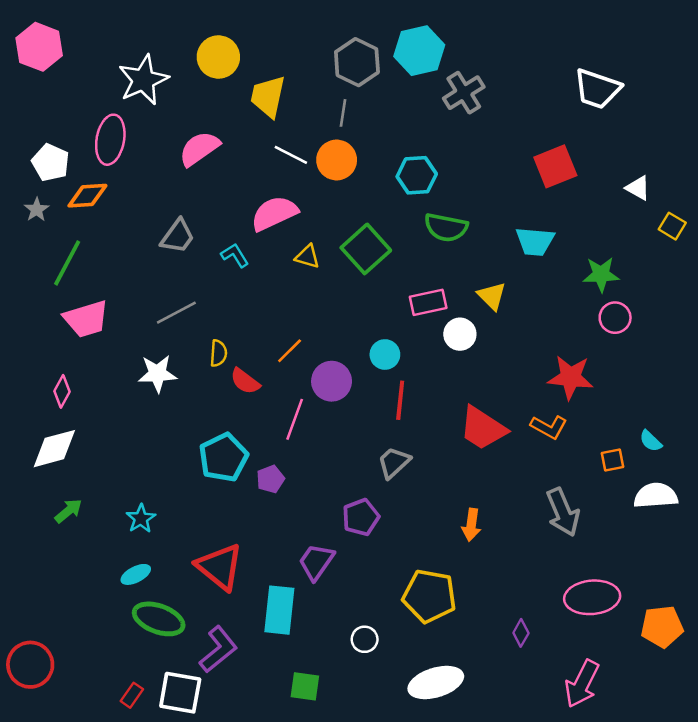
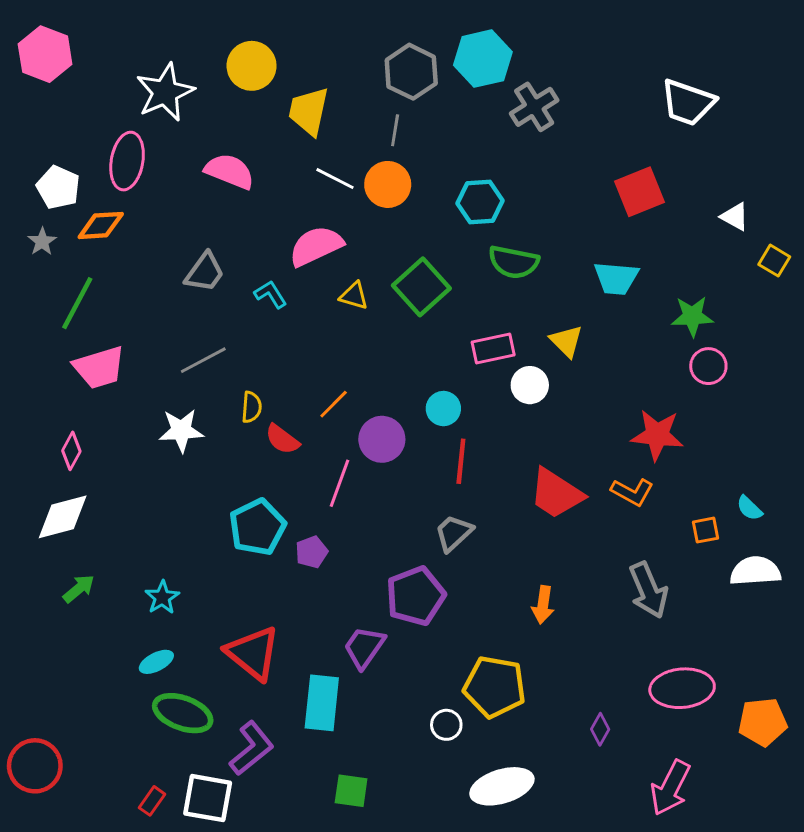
pink semicircle: (199, 149) -> (230, 171), turned 57
purple pentagon: (361, 517) -> (416, 596), size x1.4
white circle: (365, 639) -> (446, 725), moved

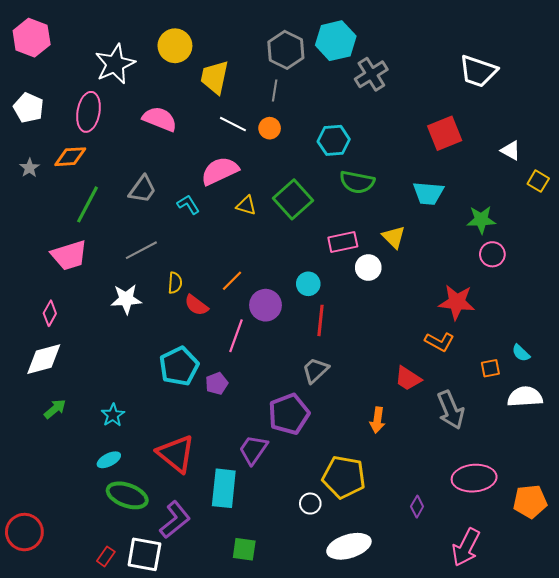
orange circle: (388, 184) -> (270, 128), size x0.7
white pentagon: (58, 187) -> (28, 108), moved
green line: (77, 303) -> (87, 204), moved
red trapezoid: (556, 493) -> (408, 378), moved, size x0.7

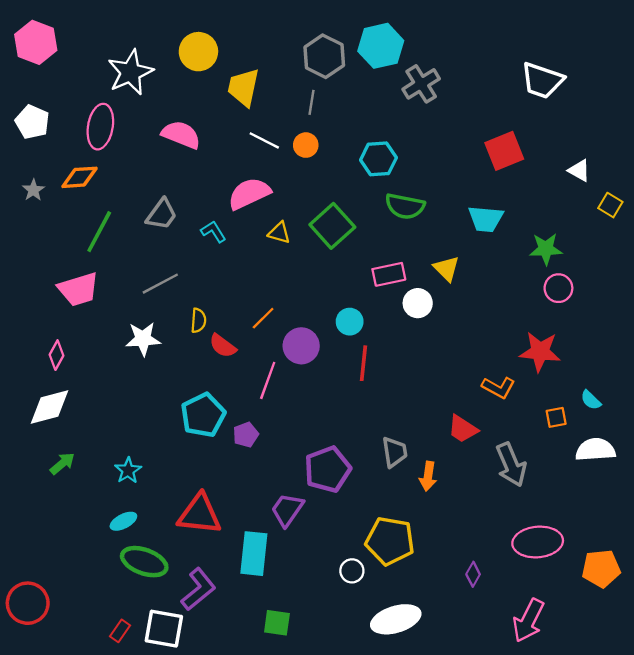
red star: (457, 302) -> (540, 352), moved
gray trapezoid: (315, 370) -> (395, 452), moved, turned 124
red triangle: (176, 454) -> (200, 514), turned -33

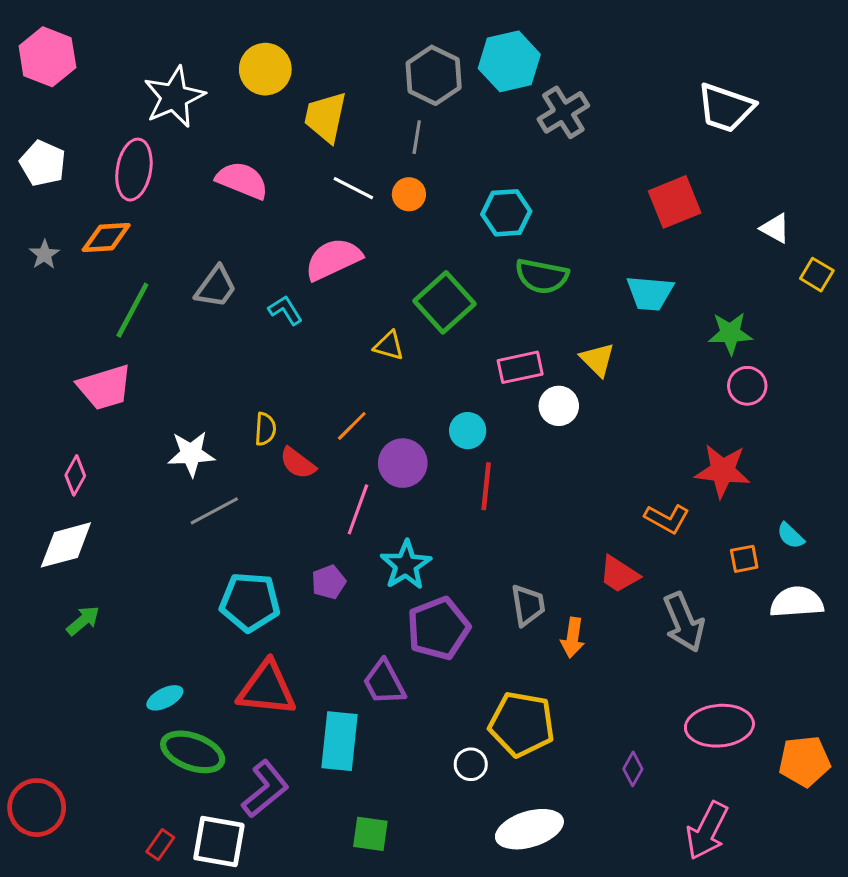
yellow triangle: (279, 233) -> (389, 346), moved
gray line: (160, 284) -> (214, 511), moved
cyan pentagon: (203, 415) -> (250, 602), moved, turned 30
cyan star: (128, 470) -> (406, 565), moved, size x1.4
purple trapezoid: (287, 510) -> (384, 682), turned -63

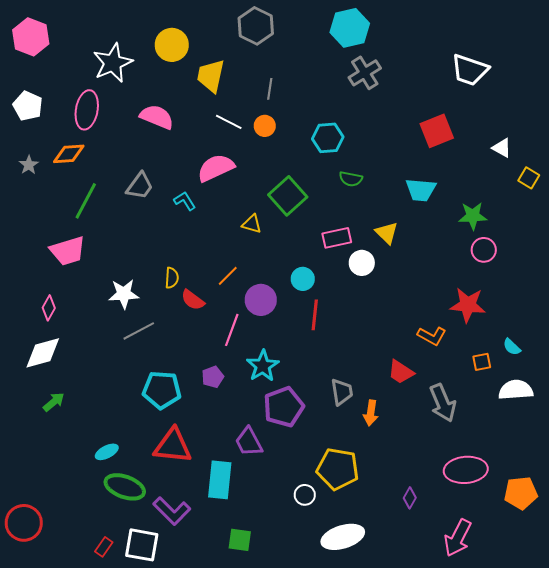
cyan hexagon: (509, 61) -> (350, 28), moved
gray hexagon: (434, 75) -> (256, 26), moved
green semicircle: (542, 276) -> (351, 179), size x0.7
purple L-shape: (265, 789) -> (172, 511), turned 84

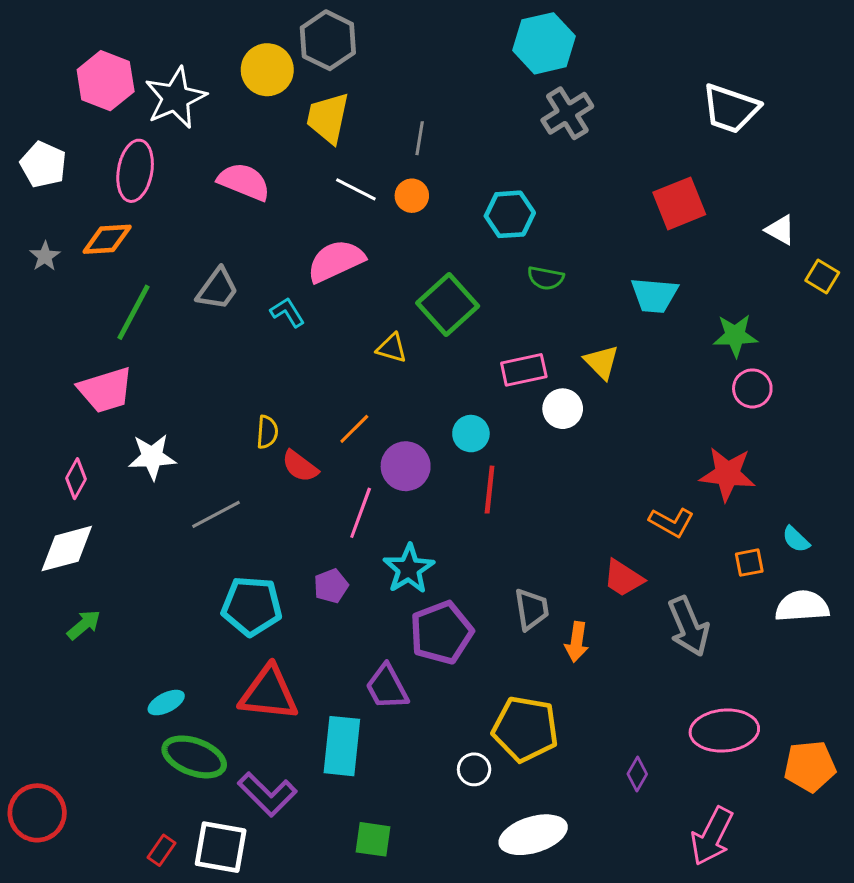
gray hexagon: (256, 26) -> (328, 40), moved
pink hexagon: (31, 37) -> (106, 81), moved
white star: (124, 294) -> (152, 457), moved

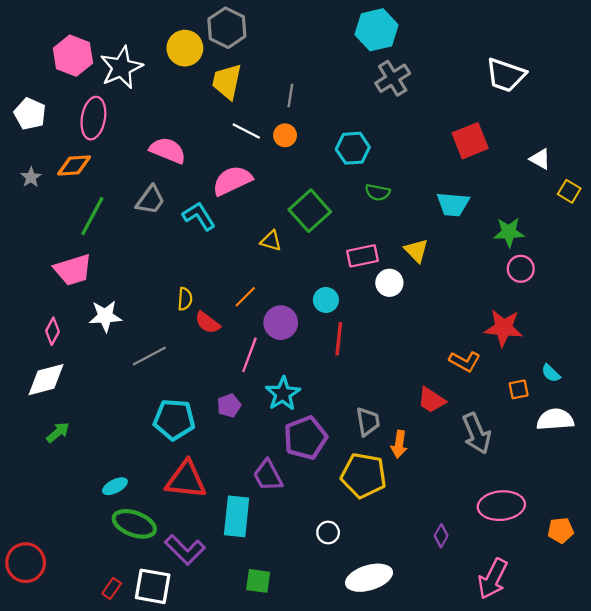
pink semicircle: (244, 182) -> (168, 150), moved
cyan L-shape: (287, 312) -> (199, 216), size x1.4
yellow pentagon: (525, 729) -> (364, 475), moved
orange pentagon: (810, 766) -> (561, 530), size x0.7

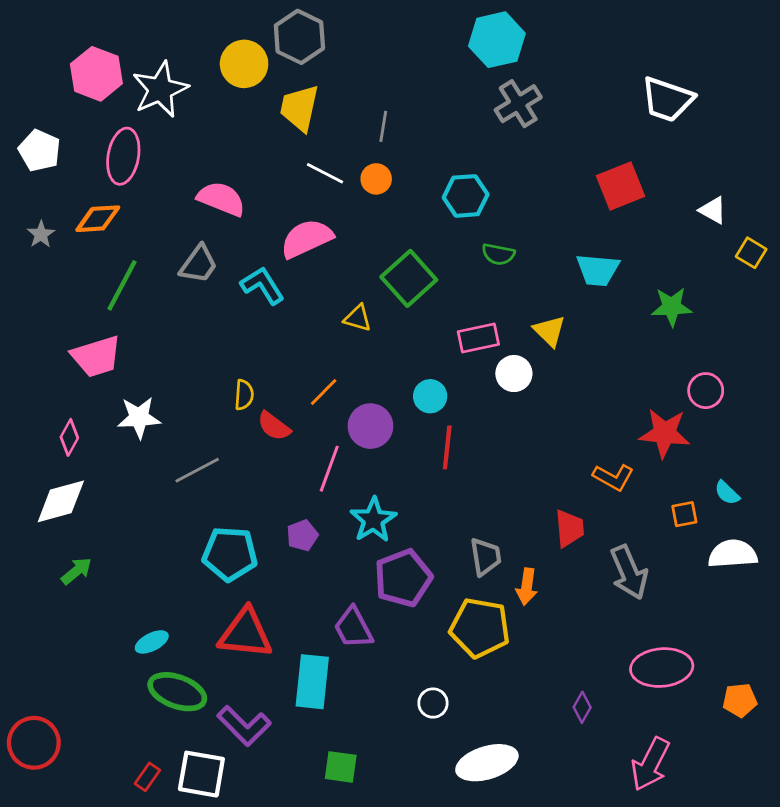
pink circle: (521, 269) -> (706, 391), moved
red trapezoid: (431, 400) -> (569, 528), turned -128

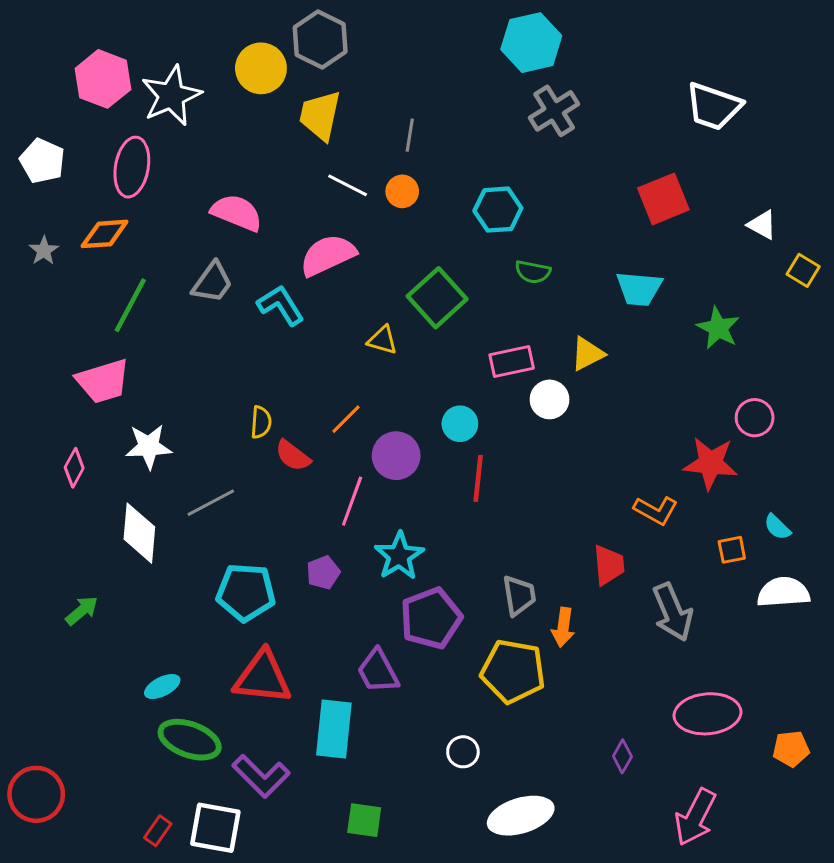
green star: (672, 307) -> (718, 328), turned 30
yellow triangle: (549, 331) -> (587, 354), turned 48
white diamond: (61, 501) -> (139, 533), moved, turned -70

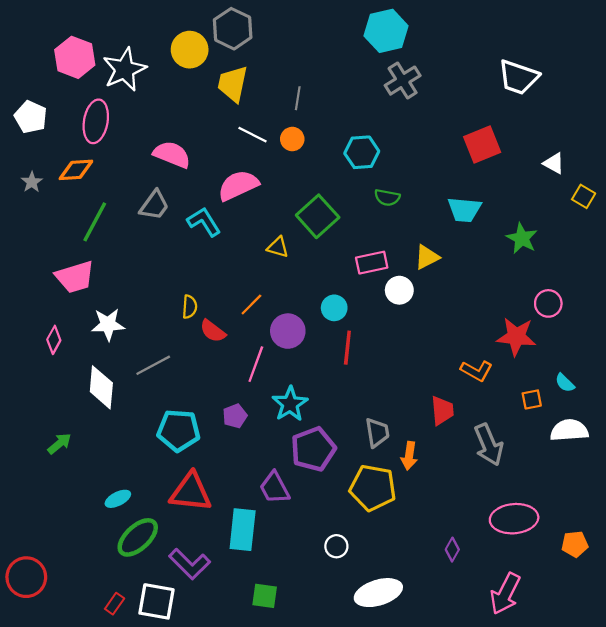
green ellipse: (190, 740) -> (138, 537), turned -63

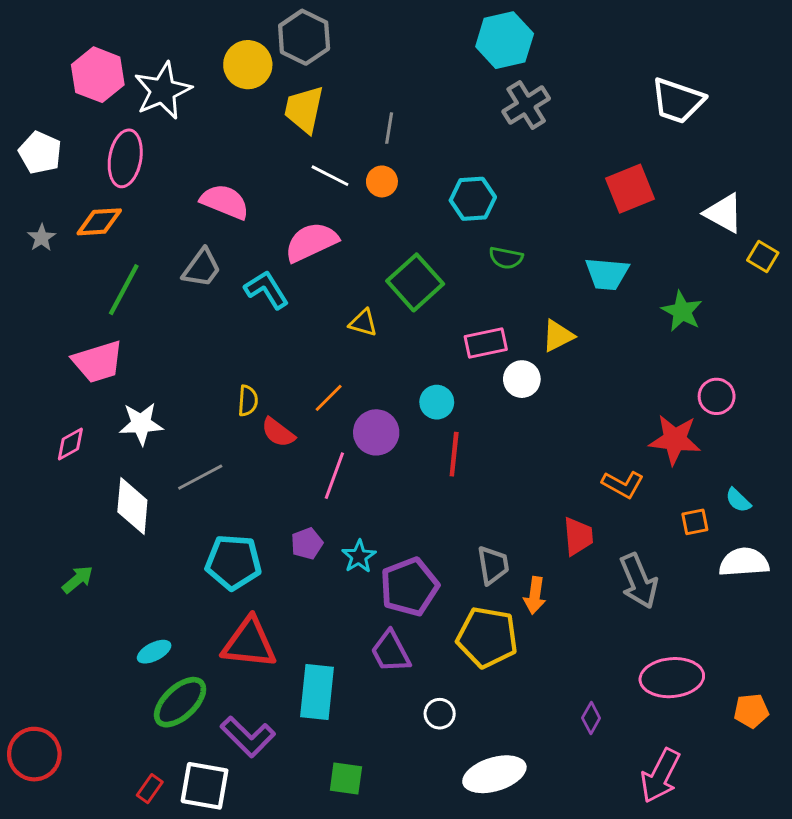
white triangle: (554, 163) -> (724, 213), size x1.4
pink diamond: (54, 340) -> (70, 444), turned 32
cyan star: (290, 404) -> (359, 556), moved, size x0.7
purple trapezoid: (275, 488) -> (391, 652), moved

